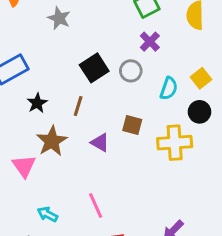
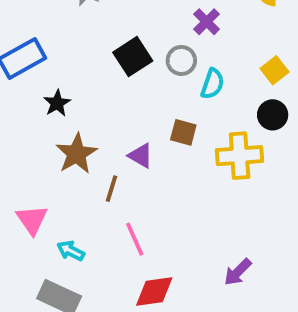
cyan semicircle: (169, 88) -> (212, 84), moved
brown line: (78, 106) -> (111, 189), moved
pink triangle: (24, 166) -> (32, 220), moved

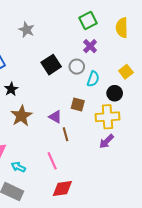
black circle: (273, 115) -> (115, 93), moved
brown line: (111, 189) -> (65, 134), moved, turned -32
purple arrow: (238, 272) -> (106, 141), moved

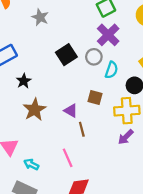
purple cross: (90, 46) -> (108, 35), size x1.5

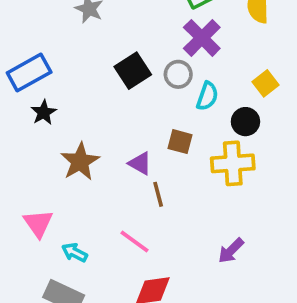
black star: (24, 81) -> (44, 112), moved
purple arrow: (126, 137) -> (231, 251), moved
pink line: (68, 158) -> (135, 242), turned -30

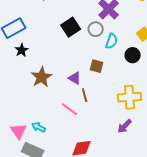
yellow cross: (233, 163) -> (130, 97), moved
pink triangle: (38, 223) -> (19, 131), moved
pink line: (135, 242) -> (70, 109), moved

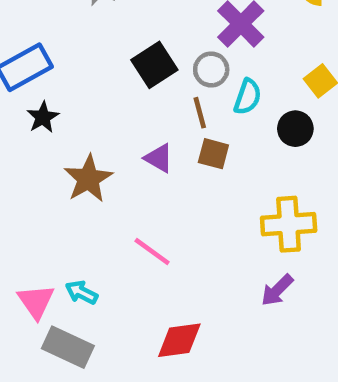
purple triangle: (75, 78) -> (159, 158), moved
brown line: (85, 95) -> (200, 113), moved

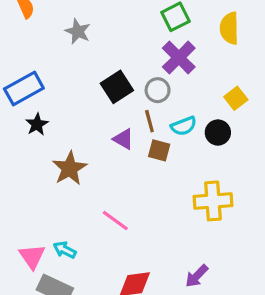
cyan semicircle: (248, 97) -> (184, 126), moved, turned 50
purple triangle: (159, 158) -> (123, 139), moved
purple arrow: (277, 290) -> (197, 276), moved

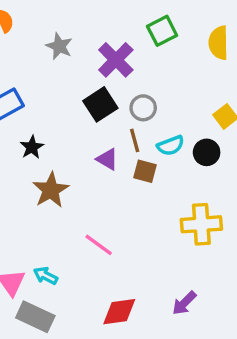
purple cross: (179, 58) -> (116, 60), moved
black star: (37, 124) -> (32, 147), moved

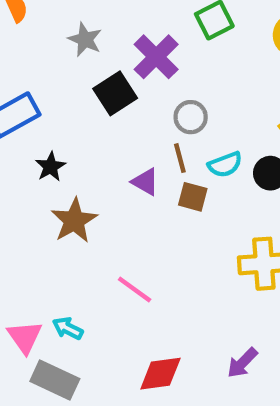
black square: (100, 104) -> (115, 93), moved

